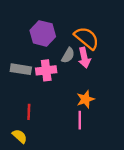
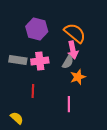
gray semicircle: (68, 55) -> (68, 62), moved
orange star: (85, 99) -> (78, 77), moved
red line: (29, 112) -> (33, 91), moved

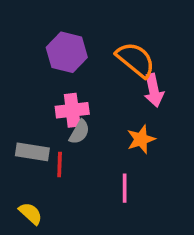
pink arrow: (73, 50) -> (154, 90), moved
gray rectangle: (18, 60) -> (32, 152), moved
gray semicircle: (68, 62) -> (79, 132), moved

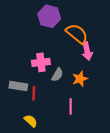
purple hexagon: (67, 52) -> (49, 16), moved
gray semicircle: (79, 132) -> (57, 75), moved
yellow semicircle: (31, 213) -> (31, 121), moved

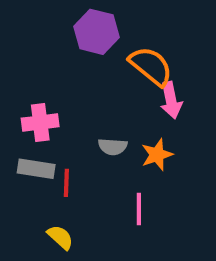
pink cross: (41, 62) -> (40, 122), moved
gray semicircle: (57, 75) -> (113, 147), turned 64

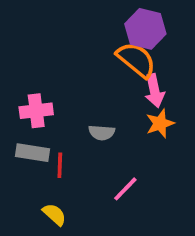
purple hexagon: (97, 32) -> (145, 29), moved
orange star: (157, 155) -> (160, 123), moved
pink line: (139, 209) -> (125, 189), turned 44

